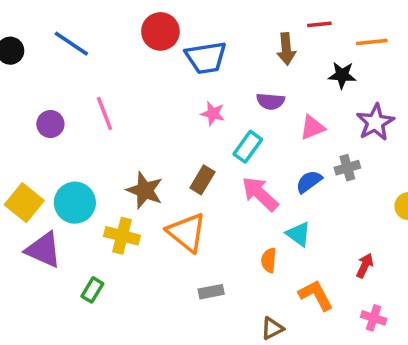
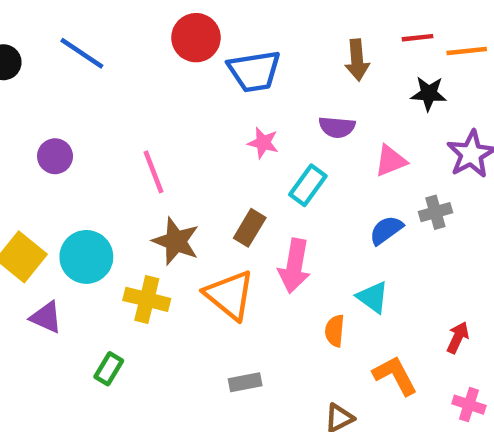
red line: (319, 24) -> (417, 38), moved
pink line: (105, 114) -> (153, 172), moved
pink arrow: (260, 194) -> (294, 266), moved, turned -123
purple triangle: (43, 250) -> (46, 317), size x0.7
gray rectangle: (211, 292) -> (245, 382), moved

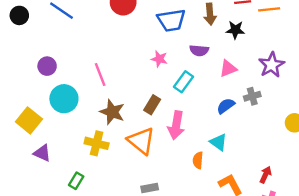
blue trapezoid: (254, 71) -> (171, 20), moved
black star: (429, 94) -> (235, 30), moved
cyan circle: (86, 257) -> (64, 99), moved
red arrow: (458, 337) -> (266, 175), moved

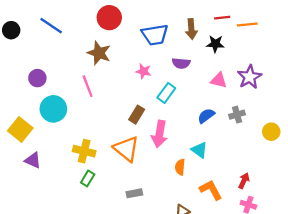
pink triangle: (228, 69) -> (219, 80), moved, turned 36
gray cross: (252, 96) -> (237, 115), moved
brown star: (112, 112) -> (99, 53), moved
green rectangle: (76, 181) -> (88, 178), moved

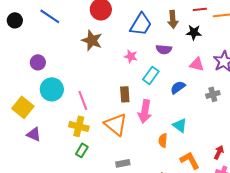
blue trapezoid: (155, 35) -> (141, 24), turned -50
pink line: (88, 86) -> (83, 100), moved
brown rectangle: (137, 115) -> (125, 94), turned -35
blue semicircle: (206, 116) -> (178, 87), moved

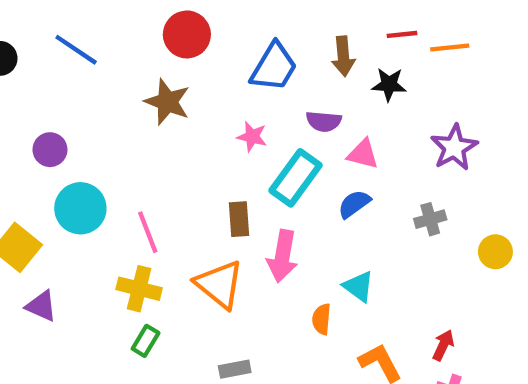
pink triangle: (197, 64) -> (363, 154), moved
cyan rectangle: (151, 75) -> (296, 178), size x1.4

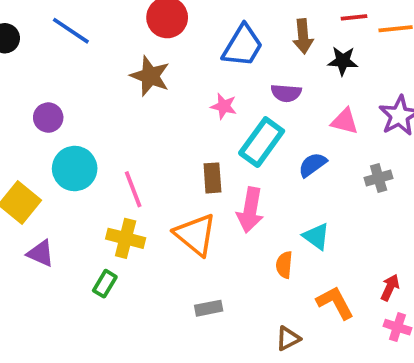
pink triangle: (363, 154) -> (345, 121), moved
green rectangle: (146, 341) -> (105, 284), moved

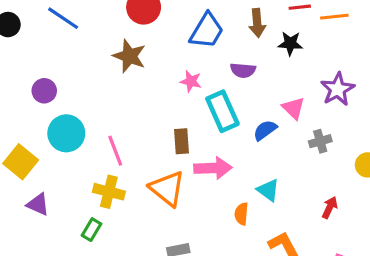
pink triangle: (345, 121) -> (293, 108), moved, turned 30
cyan rectangle: (262, 142) -> (222, 111), turned -60
pink arrow: (250, 210) -> (213, 168), turned -102
red arrow: (390, 287) -> (330, 207), moved

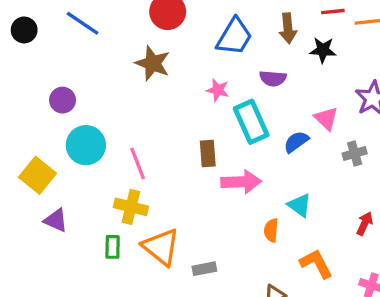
orange triangle: (167, 189) -> (161, 247), moved
green rectangle: (92, 230) -> (113, 247), turned -30

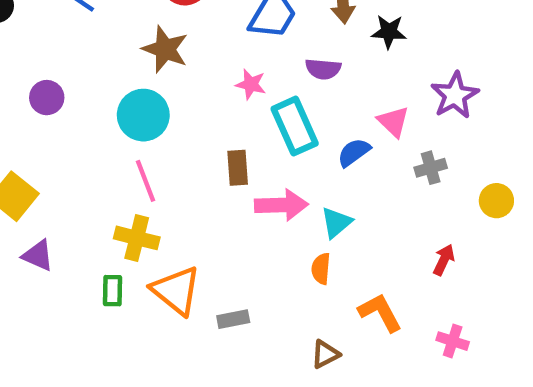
cyan circle: (86, 145) -> (143, 115), moved
cyan triangle: (300, 205) -> (336, 223), moved, turned 44

